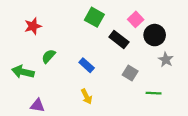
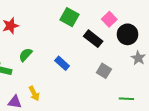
green line: (154, 93) -> (126, 99), moved
yellow arrow: (87, 96) -> (34, 93), moved

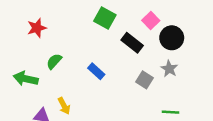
gray star: (138, 58) -> (169, 69), moved

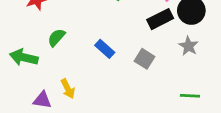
black rectangle: (132, 43) -> (160, 19), moved, turned -65
gray square: (144, 80) -> (144, 59), moved

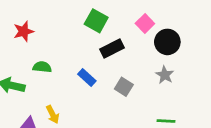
black rectangle: (160, 19) -> (112, 49), moved
green semicircle: (56, 38) -> (42, 67), turned 54

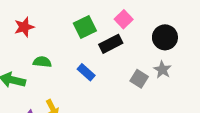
green square: (96, 21) -> (85, 27), moved, turned 35
pink square: (145, 23) -> (124, 19), moved
gray square: (124, 87) -> (139, 79), moved

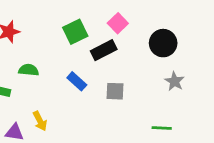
gray star: (162, 70) -> (174, 81), moved
gray square: (139, 79) -> (115, 91), moved, turned -30

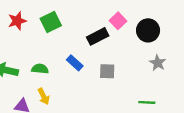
pink square: (118, 23) -> (118, 21), moved
green square: (75, 32) -> (51, 22), moved
green semicircle: (29, 70) -> (40, 69), moved

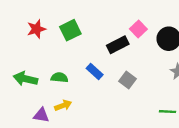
gray square: (107, 71) -> (127, 80), turned 35
yellow arrow: (44, 96) -> (63, 105), turned -84

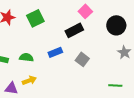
pink square: (138, 29) -> (85, 11), moved
blue rectangle: (95, 71) -> (55, 52), turned -64

